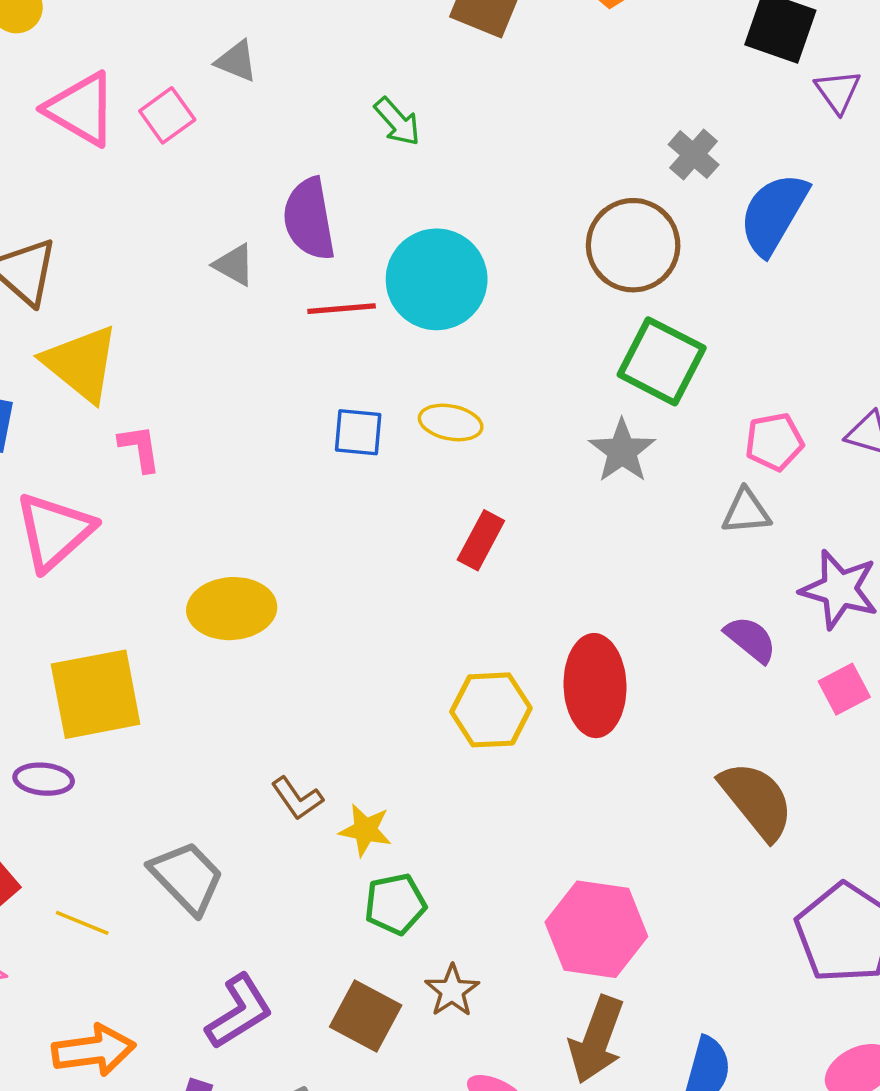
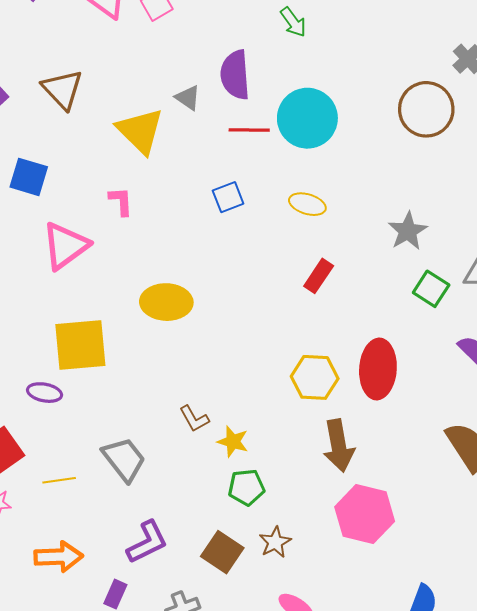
green square: (662, 361) -> (431, 289), moved, size x0.7
yellow triangle: (81, 363) -> (140, 131), moved
blue square: (358, 432) -> (228, 197), moved, turned -32
yellow line: (82, 923) -> (59, 480), turned -36
brown arrow: (597, 1040) -> (339, 446), moved, turned -36

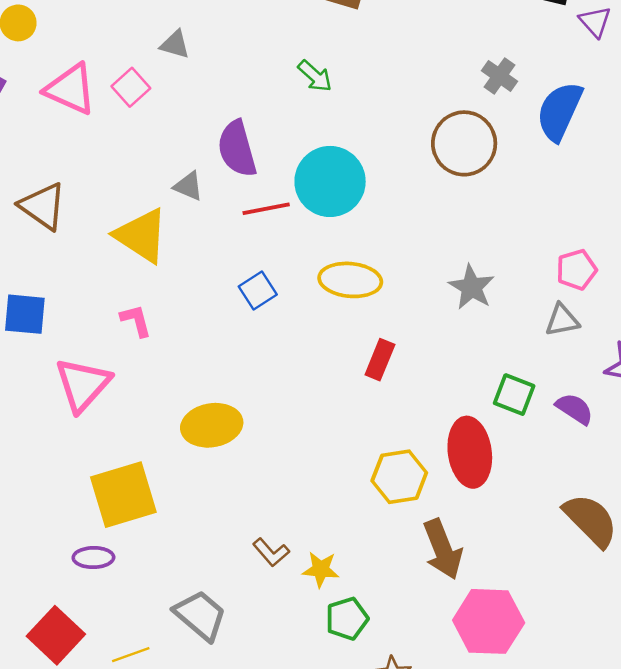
green arrow: (293, 22) -> (315, 76), moved
yellow ellipse: (307, 204) -> (350, 280), size x1.4
green square: (431, 289) -> (514, 395), moved

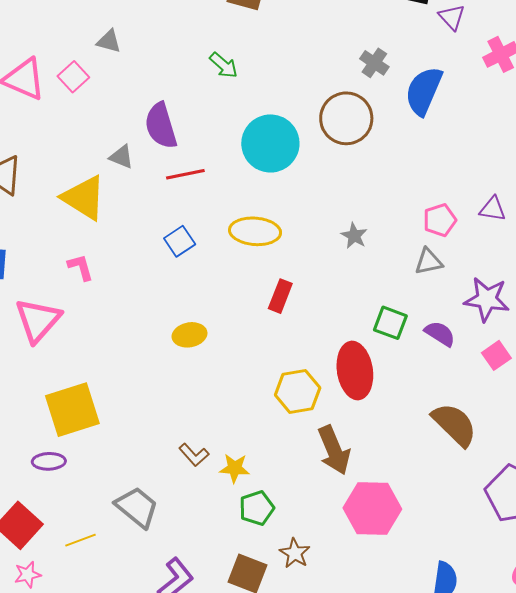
cyan circle: (330, 181) -> (270, 143), moved
gray star: (471, 287) -> (354, 236), size x0.7
yellow ellipse: (212, 425) -> (190, 335), moved, size x0.7

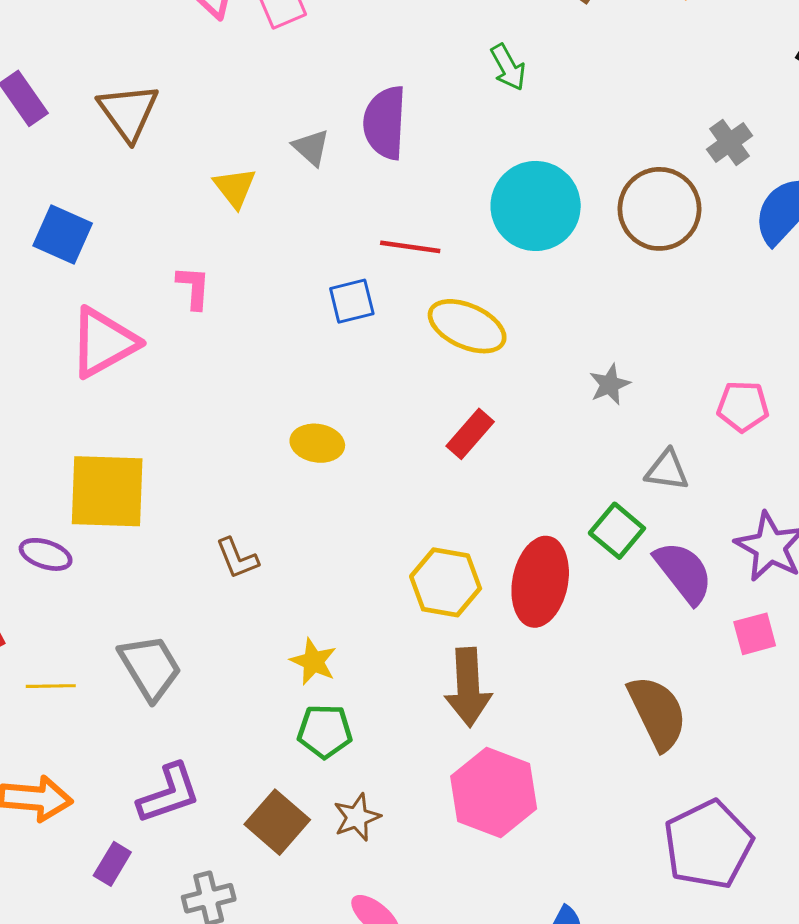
red line: (185, 174) -> (410, 247), moved
yellow triangle: (84, 198) -> (235, 188), size x0.6
gray triangle: (429, 262) -> (667, 470), moved
purple semicircle: (440, 334) -> (684, 572), size x1.4
brown L-shape: (194, 455) -> (237, 558), moved

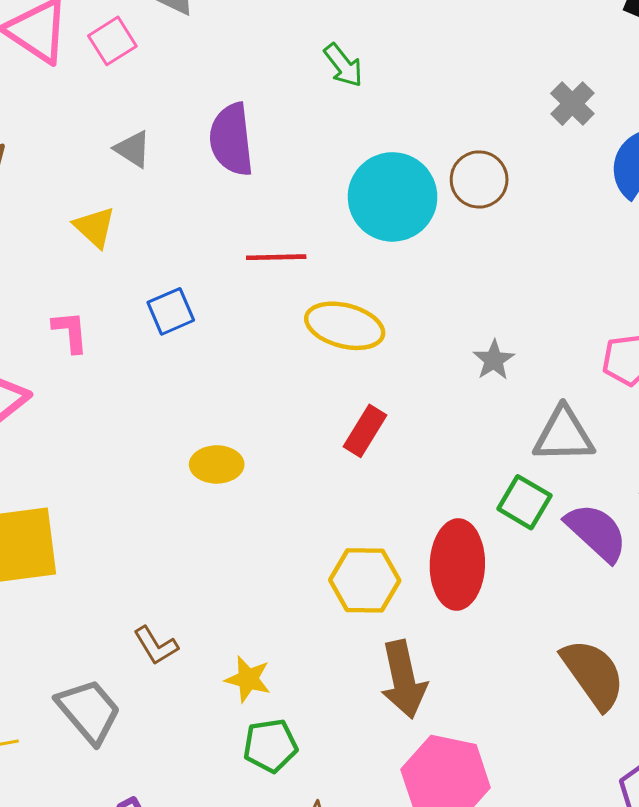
gray triangle: (311, 147) -> (133, 149), moved
brown circle: (660, 209) -> (479, 179), moved, size x0.7
blue square: (352, 301) -> (171, 311), moved
gray triangle: (667, 470) -> (564, 435), size x1.4
brown L-shape: (237, 558) -> (156, 646), moved

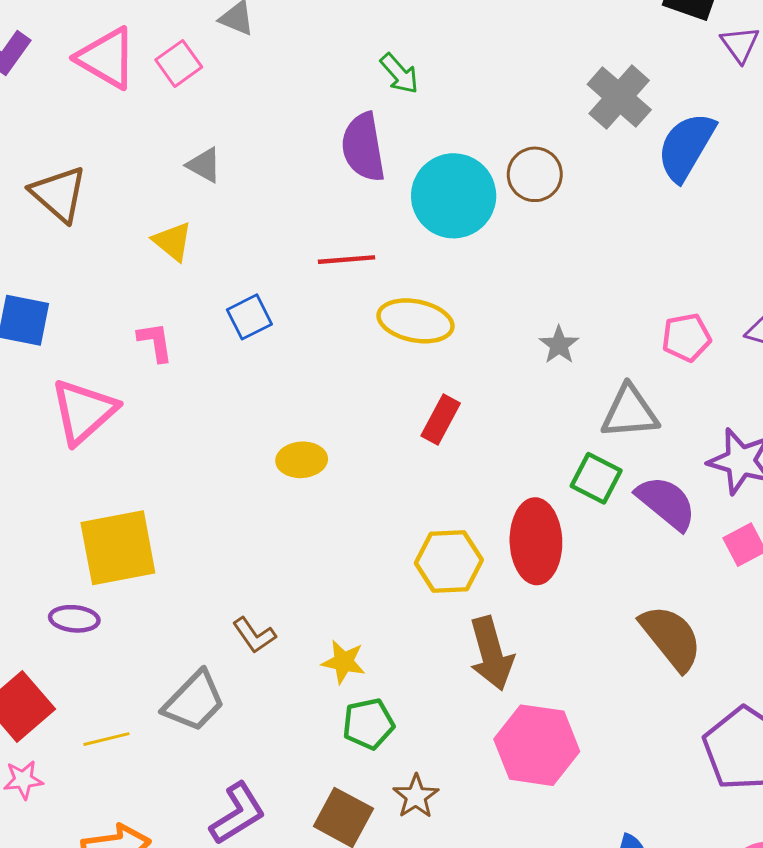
gray cross: (572, 104) -> (619, 97), size x1.5
purple semicircle: (231, 139) -> (363, 147), moved
gray trapezoid: (89, 711) -> (194, 701), turned 88

